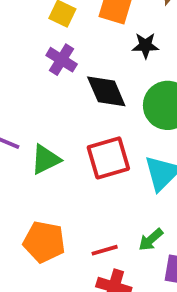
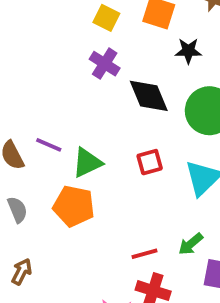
red square: (108, 158) -> (150, 162), size x0.6
orange pentagon: (44, 242) -> (74, 206), moved

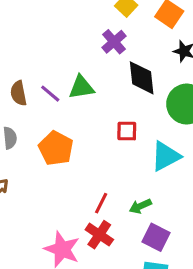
green triangle: (87, 163) -> (81, 87), moved
red line: (145, 254) -> (101, 203), turned -65

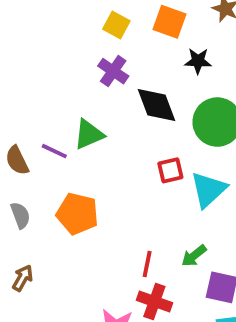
red square: (127, 131) -> (170, 170), moved

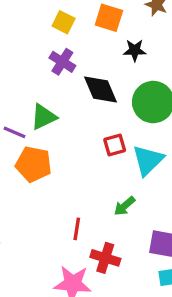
orange pentagon: (77, 214) -> (34, 164), moved
green arrow: (194, 256) -> (125, 206), moved
red line: (147, 264) -> (77, 229), moved

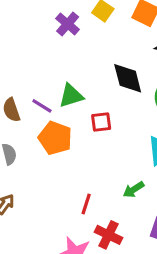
purple cross: (62, 62) -> (68, 24), moved
red square: (115, 145) -> (101, 122), moved

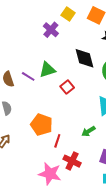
purple cross: (68, 24) -> (51, 30), moved
red square: (101, 122) -> (67, 87), turned -32
orange pentagon: (55, 138) -> (42, 125), moved

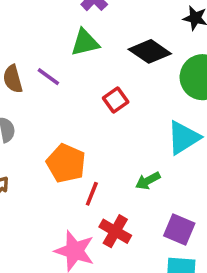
black diamond: (84, 58) -> (150, 51), turned -45
green triangle: (47, 70) -> (85, 42), moved

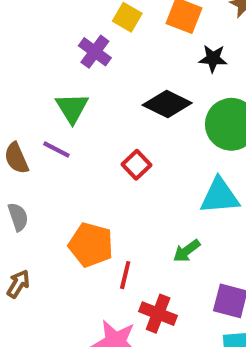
green triangle: (85, 42) -> (72, 108), moved, turned -40
cyan triangle: (183, 138) -> (220, 196), turned 36

